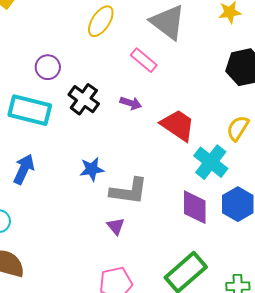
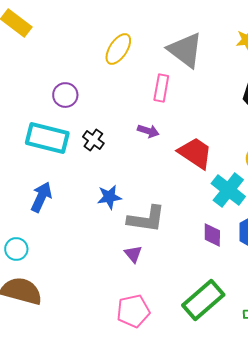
pink rectangle: (144, 60) -> (161, 88), turned 60
black cross: (84, 99) -> (93, 140), moved, size x0.7
purple diamond: (195, 207) -> (212, 235), size x0.7

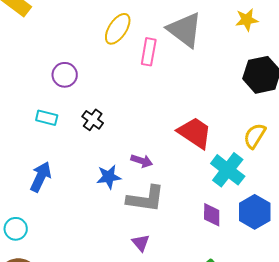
pink rectangle: (161, 88) -> (149, 52), moved
purple arrow: (148, 131) -> (142, 161), moved
cyan rectangle: (47, 138) -> (47, 118), size x0.5
purple triangle: (133, 254) -> (141, 243), moved

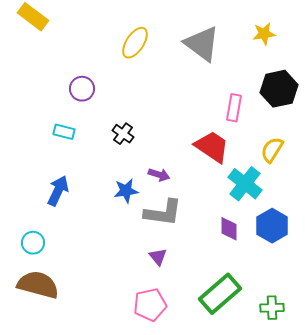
pink rectangle: (149, 52) -> (234, 108), moved
black cross: (93, 120) -> (123, 134), moved

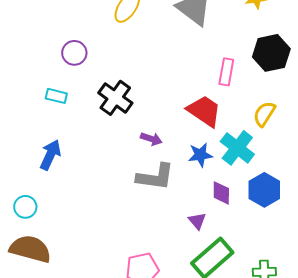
black cross: (123, 134) -> (115, 98), size x1.6
blue star: (126, 191) -> (200, 155), moved
purple triangle: (158, 257) -> (197, 221), moved

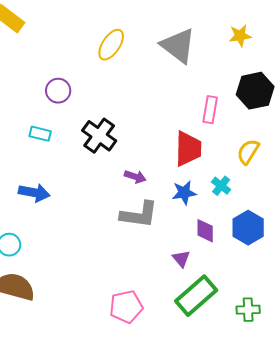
red trapezoid: (204, 111) -> (188, 149), turned 57
cyan cross: (237, 148) -> (221, 186), size x0.6
blue arrow: (50, 155) -> (34, 193), turned 76

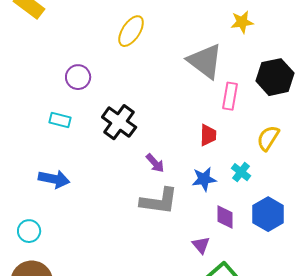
yellow star: (240, 36) -> (242, 22), moved
gray triangle: (178, 46) -> (205, 61), moved
red trapezoid: (188, 149) -> (208, 135), size x0.6
purple arrow: (135, 177) -> (155, 163), turned 30

